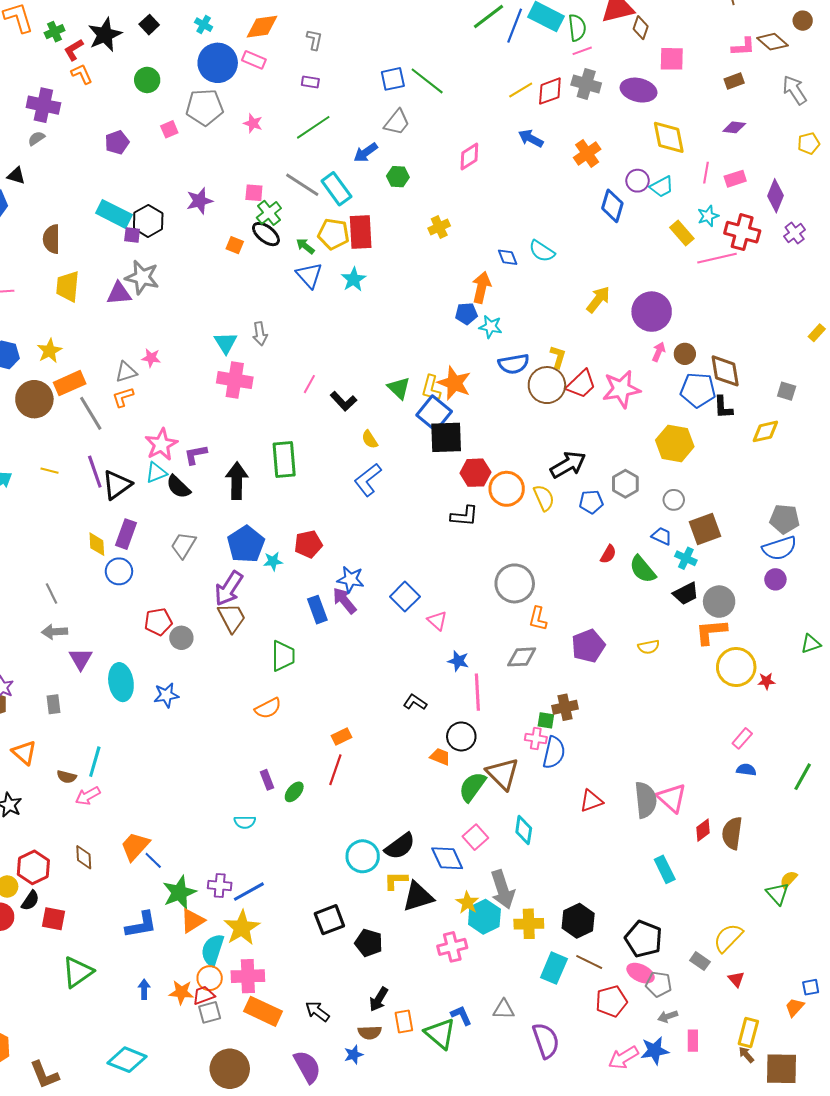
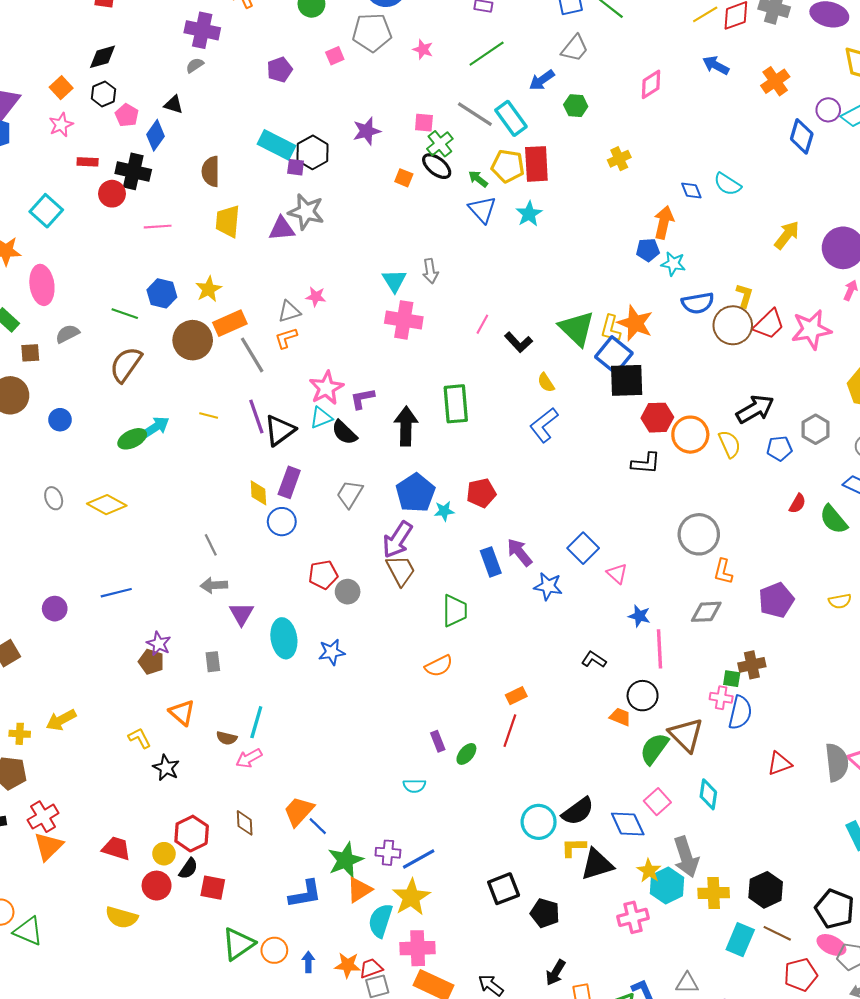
green triangle: (399, 388) -> (577, 328), size x1.5
blue star: (351, 579) -> (548, 586), moved
orange circle: (210, 978) -> (274, 950), moved

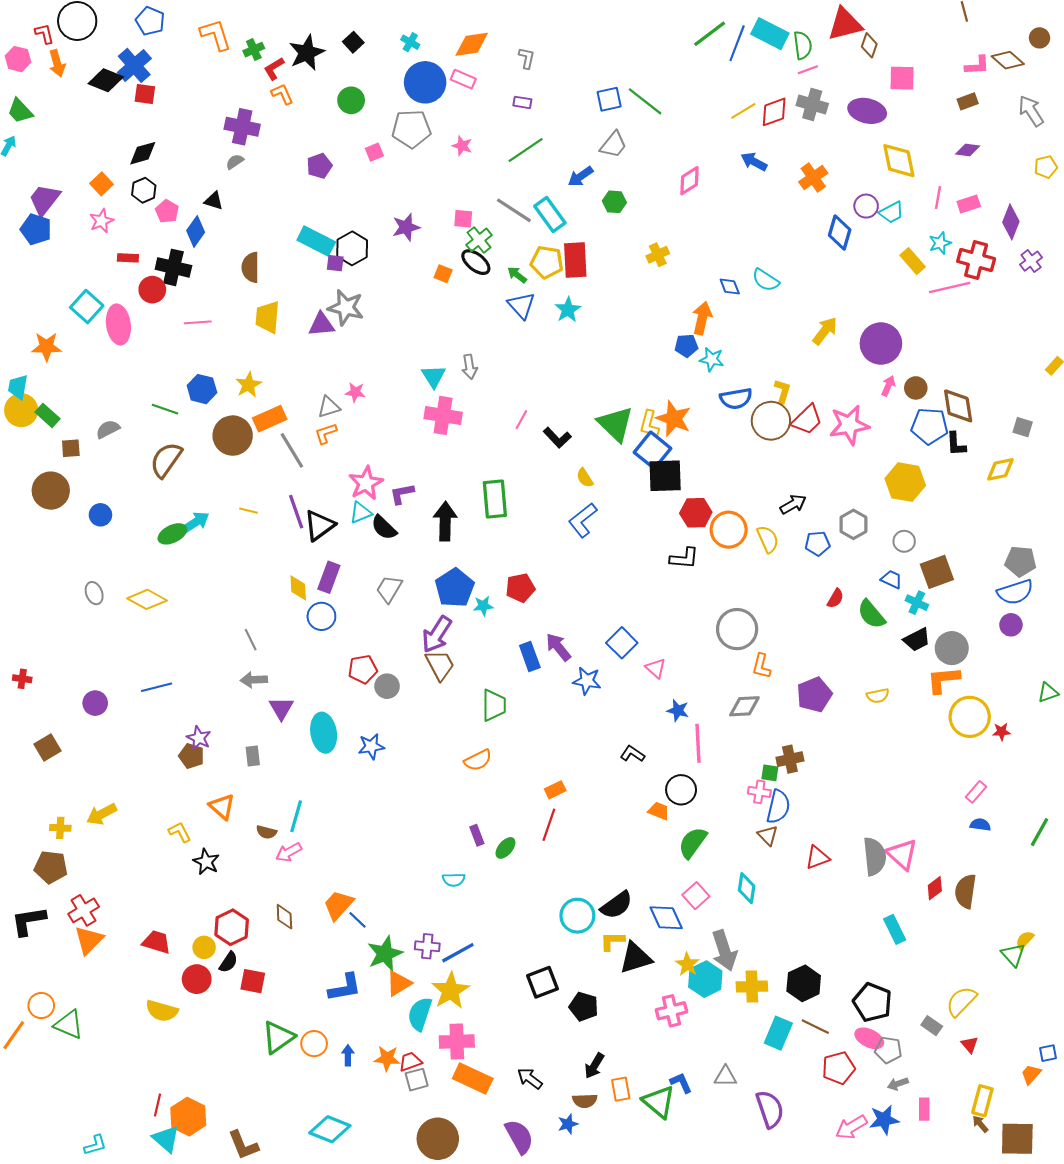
pink ellipse: (42, 285) -> (118, 324), moved
black arrow: (755, 409) -> (793, 504), size x0.7
brown triangle: (686, 735) -> (768, 835), moved, size x0.6

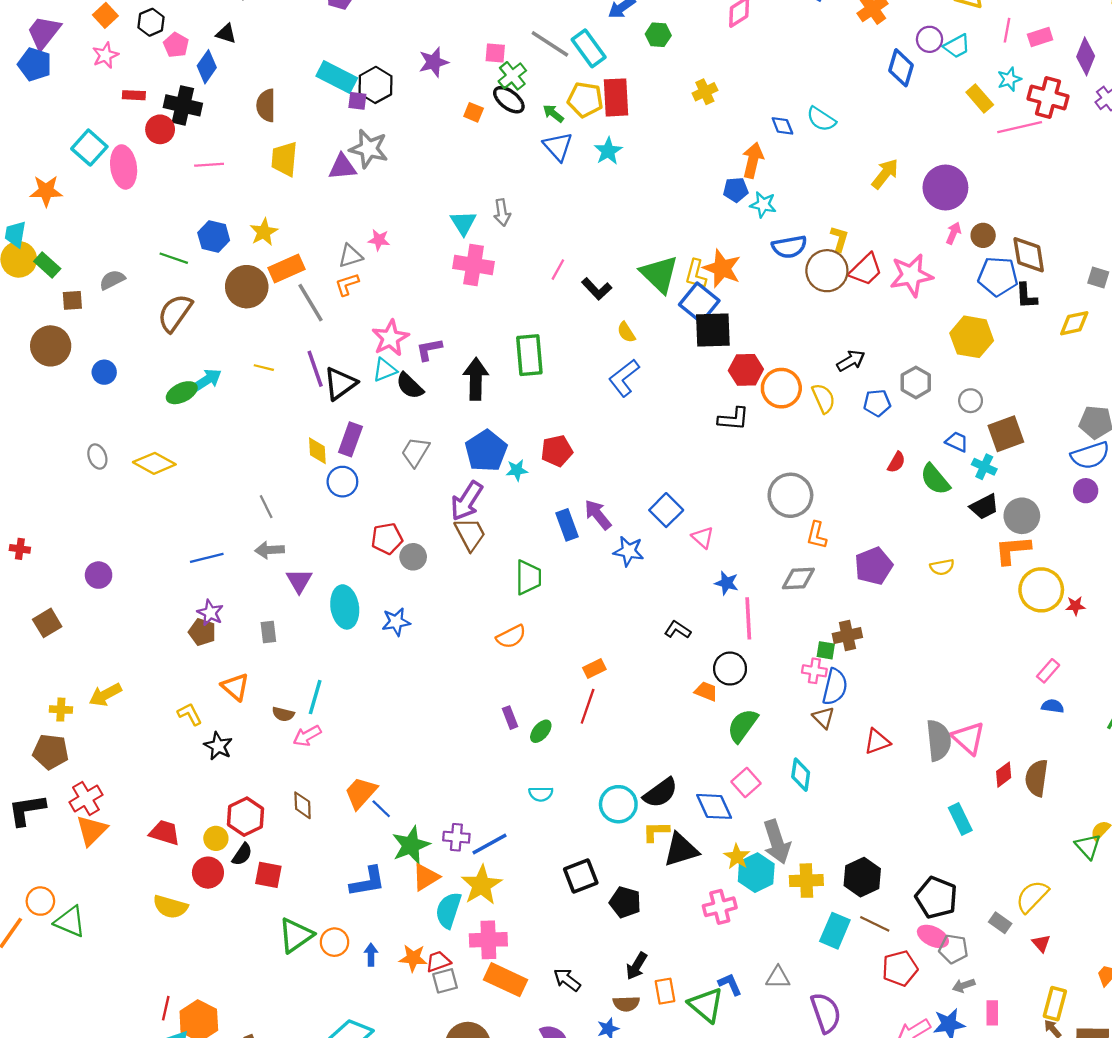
blue line: (157, 687) -> (207, 558), moved
cyan semicircle: (454, 880) -> (541, 794), moved

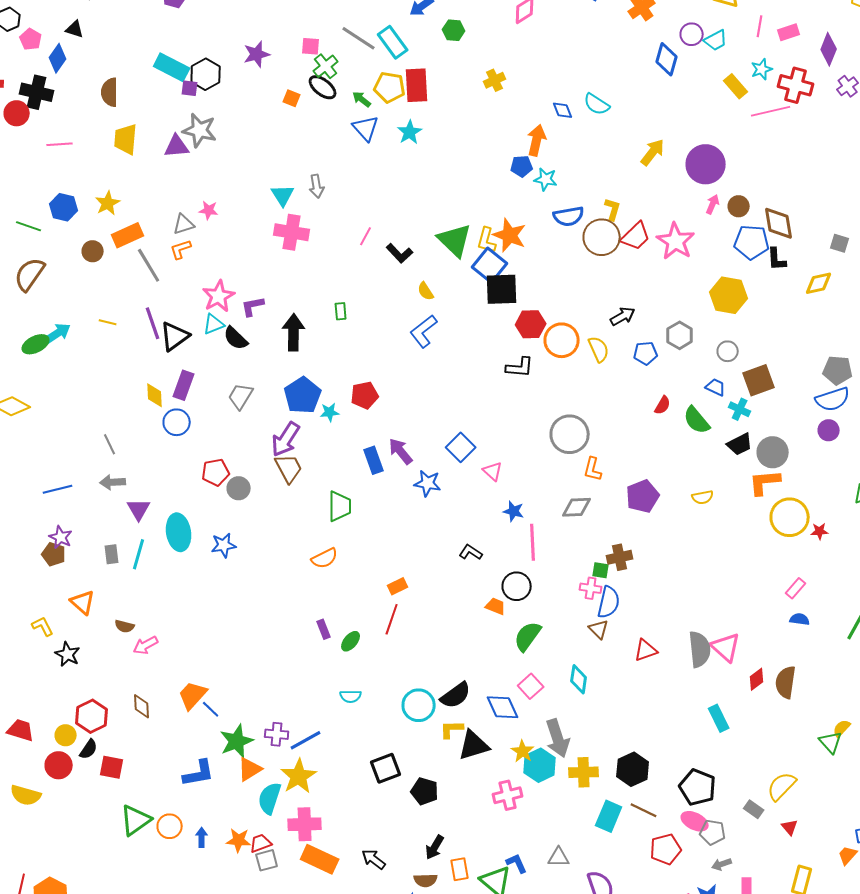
pink star: (911, 275) -> (676, 241), turned -30
brown circle: (247, 287) -> (93, 251), size x0.6
green rectangle: (529, 355) -> (341, 311), size x0.5
cyan line: (315, 697) -> (139, 554), moved

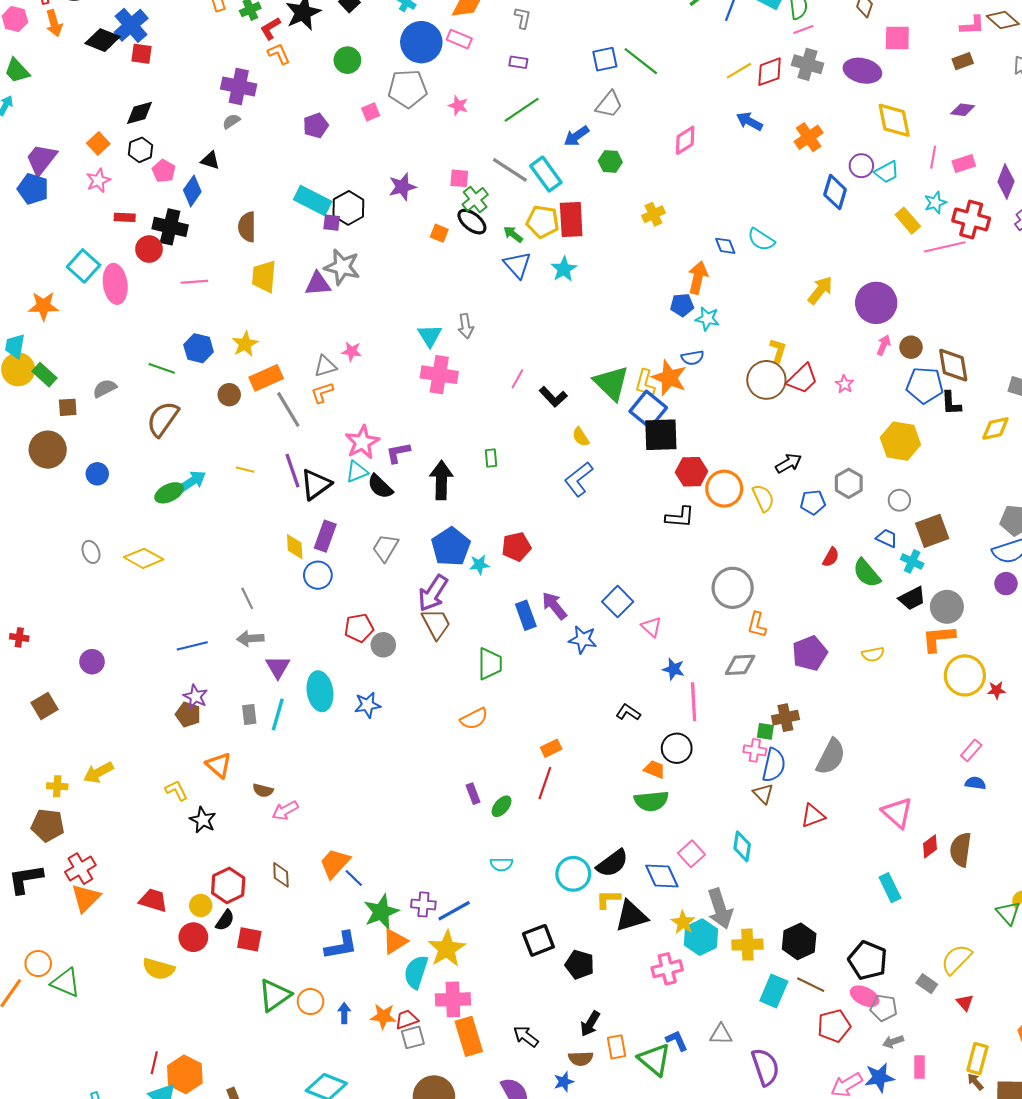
blue semicircle: (569, 216) -> (693, 358), moved, size x0.7
pink star: (676, 241) -> (845, 384), size x0.5
green semicircle: (528, 636) -> (651, 801), moved, turned -132
gray semicircle: (700, 649) -> (831, 757), moved, turned 33
orange rectangle: (320, 859) -> (469, 1036), turned 48

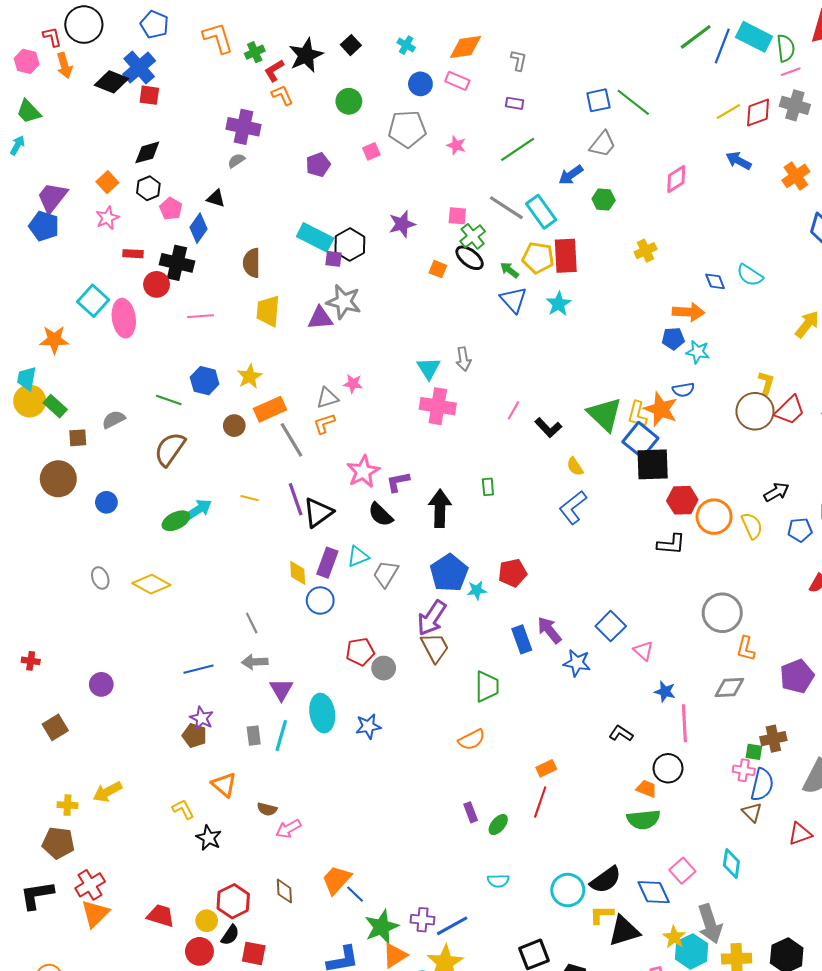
blue circle: (421, 42) -> (420, 84), size x0.6
orange arrow: (698, 278) -> (688, 312), turned 80
cyan triangle: (357, 472) -> (358, 557), moved

